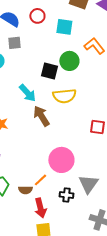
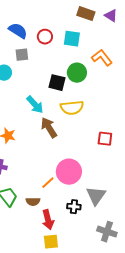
red circle: (37, 16) -> (45, 37), moved
orange line: (40, 180) -> (48, 183), moved

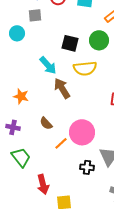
green circle: (77, 73) -> (99, 40), moved
brown semicircle: (33, 202) -> (46, 123), moved, turned 48
red arrow: (48, 220) -> (43, 184), moved

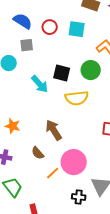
cyan arrow: (48, 65) -> (40, 84), moved
brown arrow: (62, 88) -> (54, 130), moved

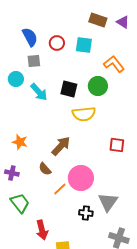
blue semicircle: (23, 21) -> (30, 37), turned 30
cyan arrow: (40, 84) -> (39, 92), moved
brown arrow: (54, 130) -> (61, 146), turned 75

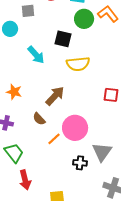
green circle: (98, 86) -> (84, 19), moved
cyan arrow: (39, 92) -> (36, 55), moved
red arrow: (42, 230) -> (25, 180), moved

